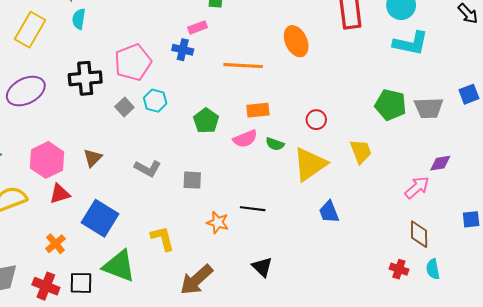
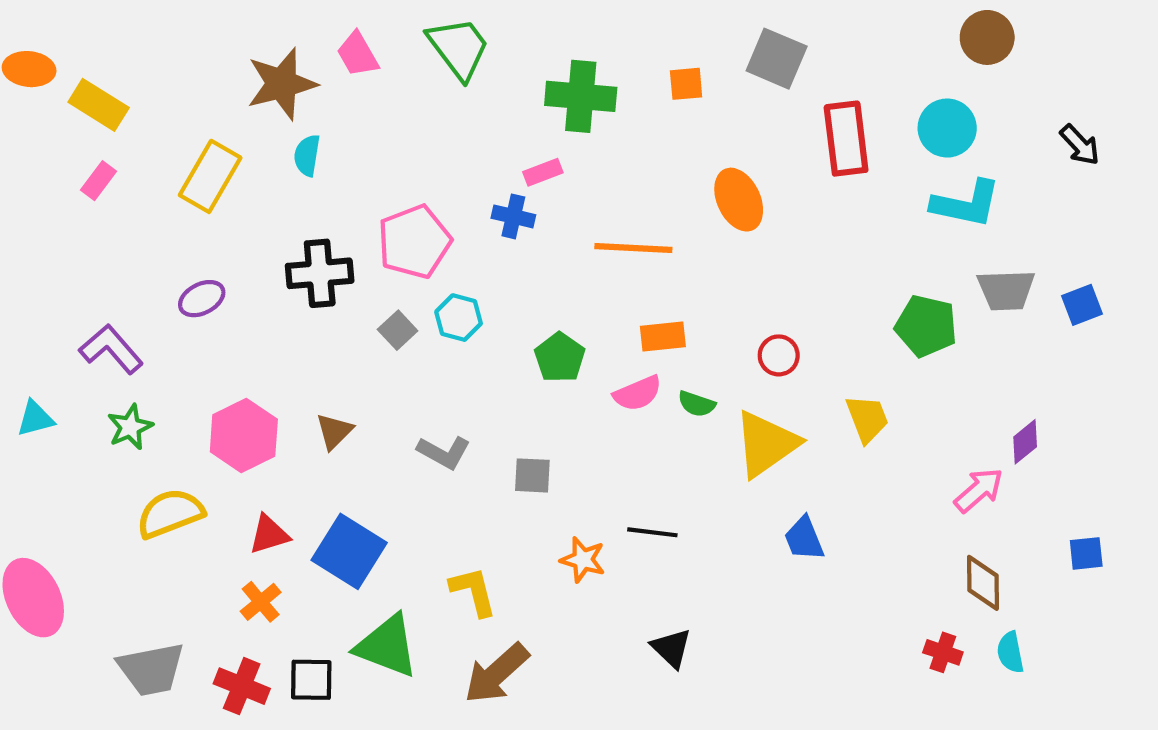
purple ellipse: (26, 91) -> (202, 299), size x0.6
gray trapezoid: (429, 108) -> (1006, 290), moved
purple diamond: (440, 163) -> (1025, 442), turned -30
red triangle: (60, 194) -> (269, 534), moved
brown arrow: (196, 280) -> (497, 673), moved

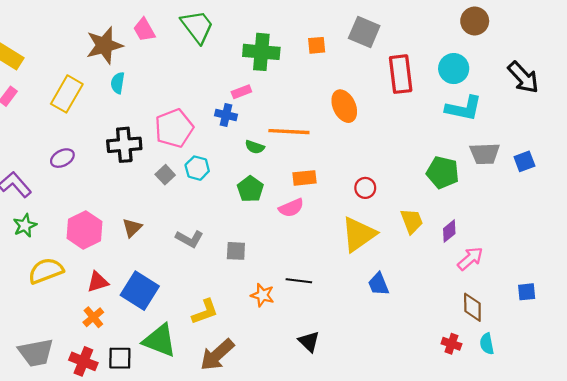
black arrow: (1080, 145) -> (523, 77), size x1.5
green semicircle: (697, 404) -> (255, 147), moved
purple diamond: (1025, 442) -> (449, 231), moved
yellow L-shape: (473, 591) -> (205, 312), turned 84

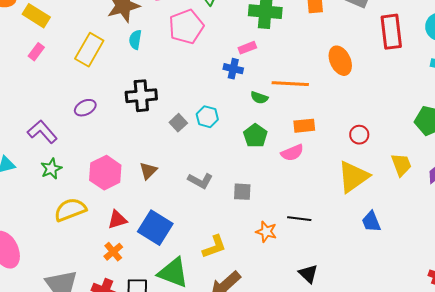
pink pentagon: (174, 128) -> (186, 27), moved

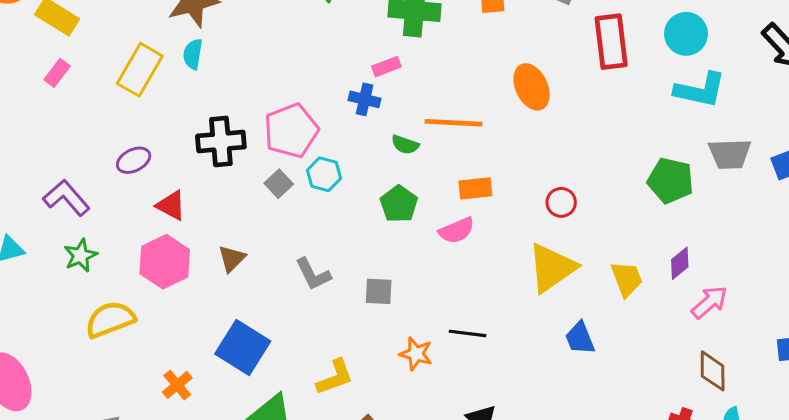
pink pentagon: (186, 27) -> (291, 131), moved
cyan semicircle: (135, 40) -> (193, 54), moved
yellow trapezoid: (401, 165) -> (627, 279), moved
gray L-shape: (200, 181) -> (313, 274), turned 35
red triangle: (117, 220) -> (171, 206), moved, turned 45

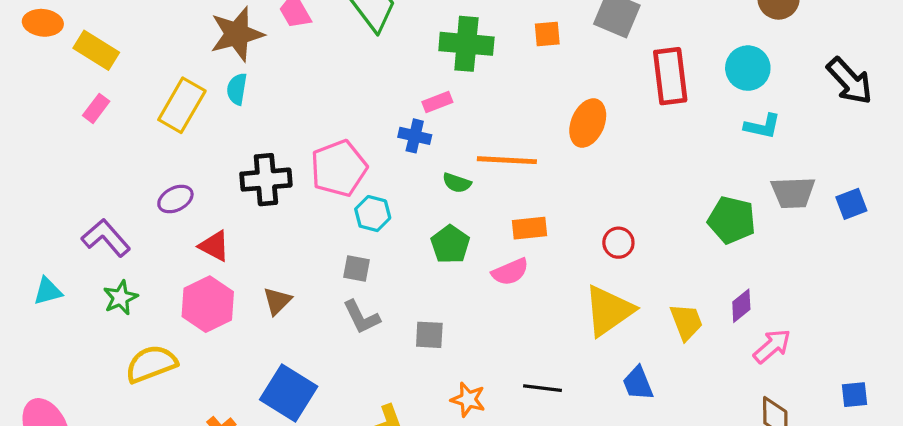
orange ellipse: (532, 87) -> (588, 123), turned 48
cyan L-shape: (700, 90) -> (762, 126), size x0.7
gray square: (279, 184) -> (357, 269), moved, turned -36
black line: (468, 333) -> (542, 388), moved

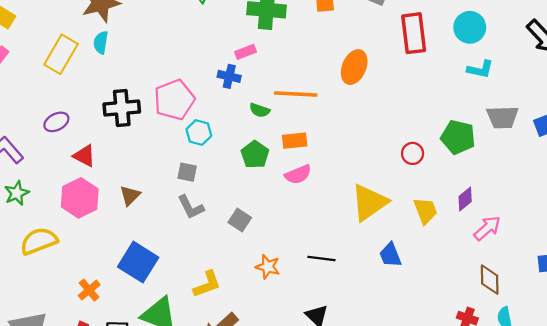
orange rectangle: (530, 228) -> (295, 141), moved
red circle: (618, 243) -> (413, 153), moved
gray square: (429, 335) -> (240, 220), turned 30

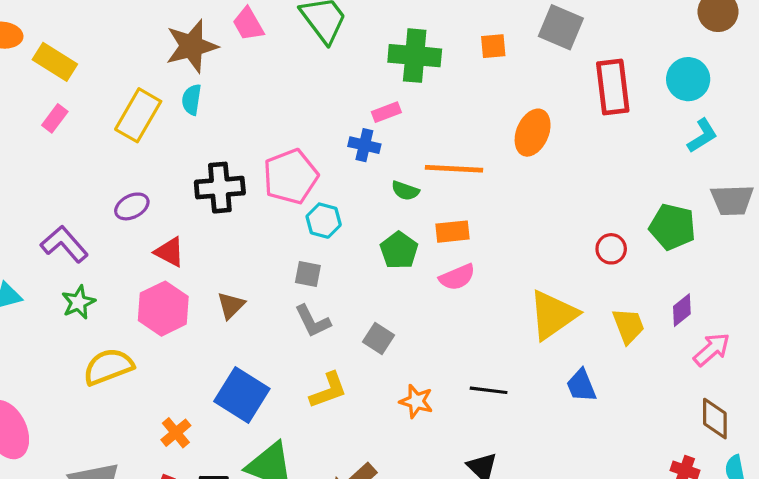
cyan L-shape: (480, 69) -> (702, 136), turned -44
yellow L-shape: (207, 284) -> (328, 390), moved

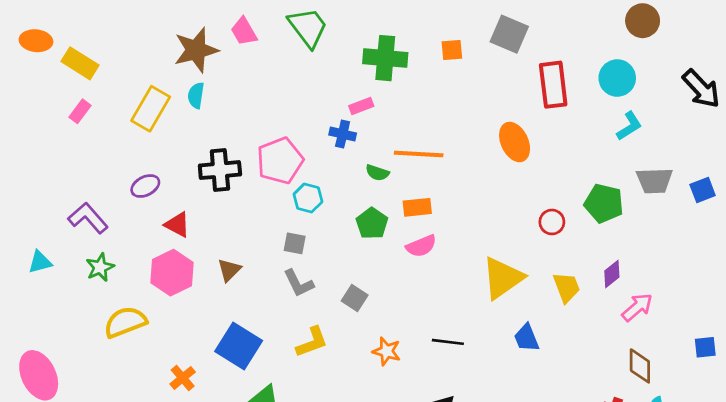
orange ellipse: (533, 133) -> (515, 142), moved, turned -48

